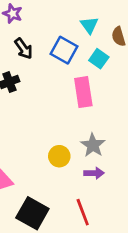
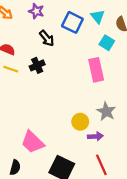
blue square: (64, 50) -> (72, 22), moved
purple arrow: (94, 173) -> (95, 136), moved

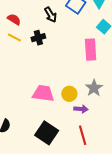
pink trapezoid: (33, 142) -> (43, 93), moved, turned 135

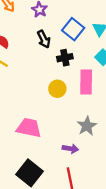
black cross: (38, 38) -> (65, 58), moved
yellow circle: (69, 94) -> (57, 89), moved

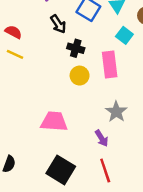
black cross: (65, 58) -> (76, 48), moved, turned 35
purple arrow: (70, 149) -> (102, 138), turned 56

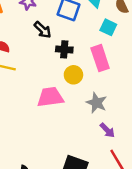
gray star: (116, 112) -> (97, 103), moved
pink trapezoid: (54, 121) -> (50, 97), moved

